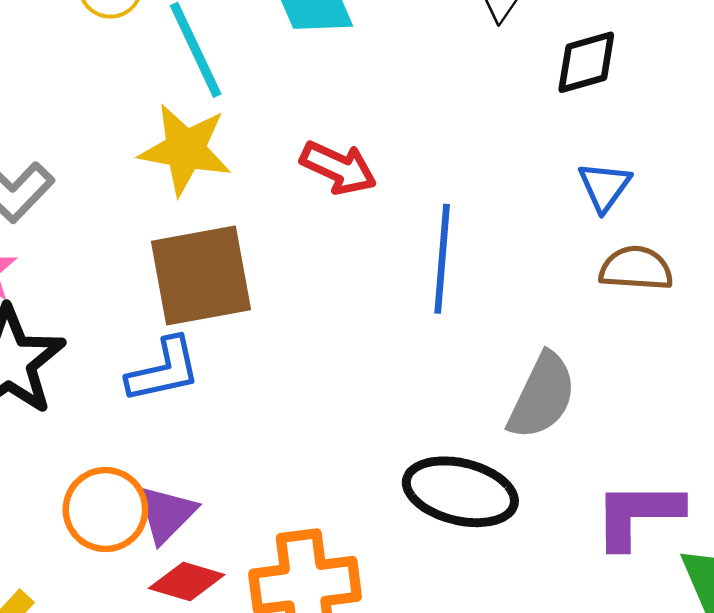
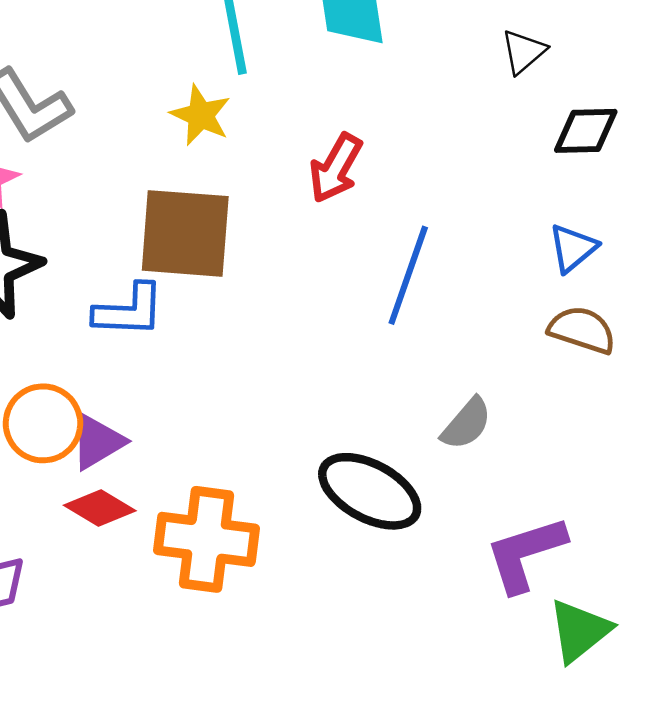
yellow star: (185, 150) -> (201, 115), size x0.7
red arrow: (338, 168) -> (336, 168), turned 80
gray semicircle: (542, 396) -> (466, 424), size x0.7
purple L-shape: (638, 514) -> (526, 554), turned -32

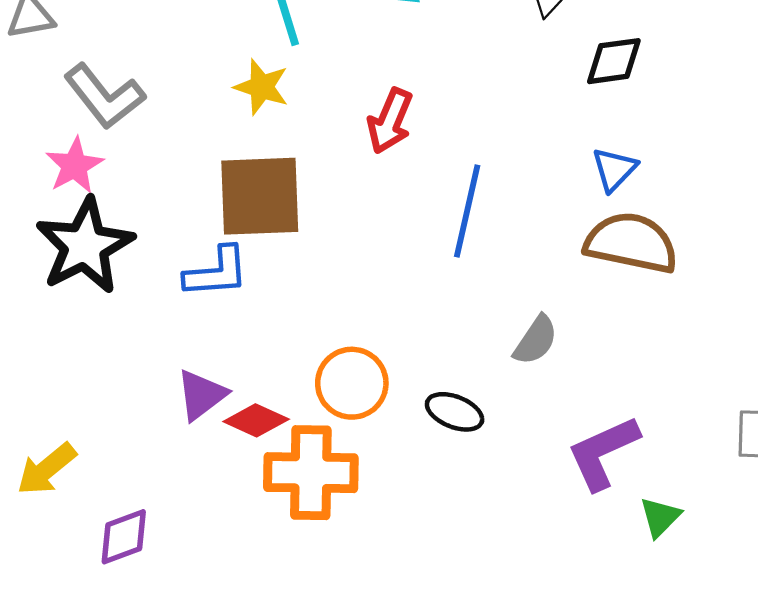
brown semicircle: (582, 330) -> (631, 243), size x1.5
orange circle: (43, 423) -> (352, 383), moved
black ellipse: (370, 491) -> (455, 412), size x0.6
red diamond: (100, 508) -> (256, 420), moved
green triangle: (579, 631) -> (660, 517), size x0.7

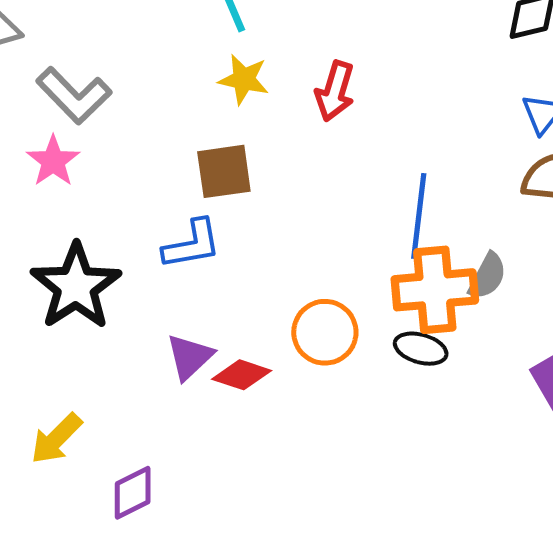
yellow star: (262, 87) -> (244, 79), moved
brown square: (260, 196) -> (224, 171), size x0.7
blue line: (467, 211) -> (419, 216), moved
black star: (85, 246) -> (76, 286), moved
orange cross: (311, 473) -> (435, 290), moved

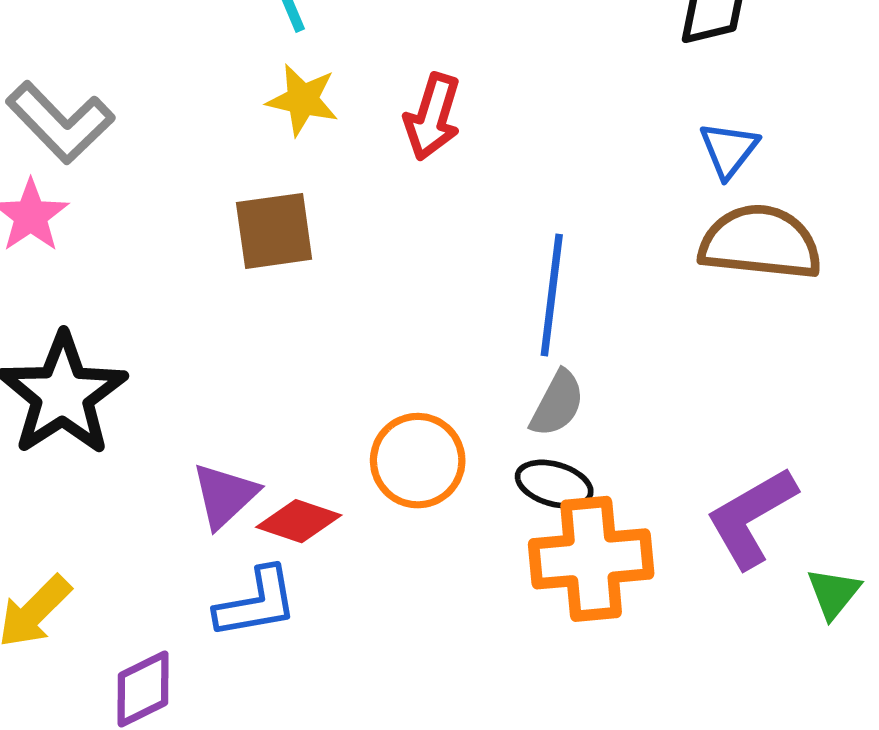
blue L-shape: (192, 244) -> (256, 603), moved
gray semicircle: (487, 276) -> (557, 404), moved
orange cross: (435, 290) -> (591, 559), moved

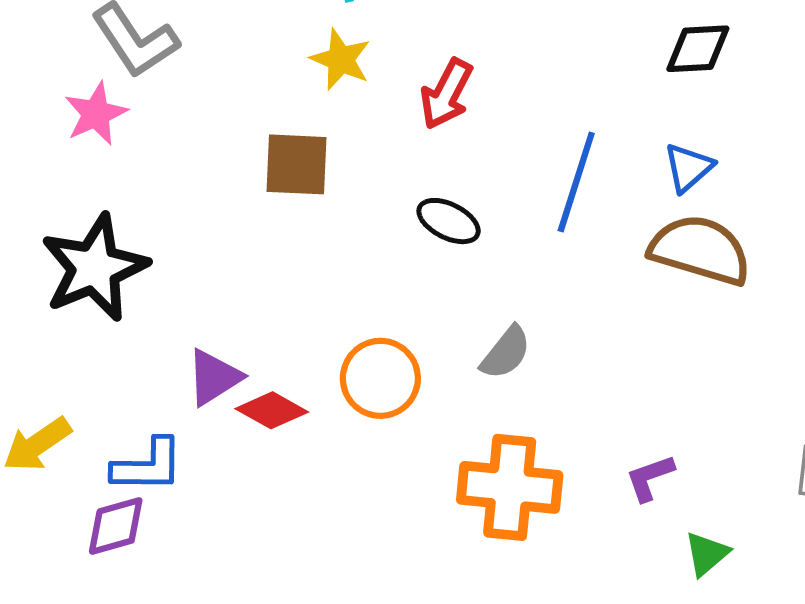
blue line: (552, 295) -> (576, 182), moved
black ellipse: (554, 484) -> (449, 221), moved
purple L-shape: (751, 517) -> (650, 478), size x0.6
blue L-shape: (256, 603) -> (148, 466), moved

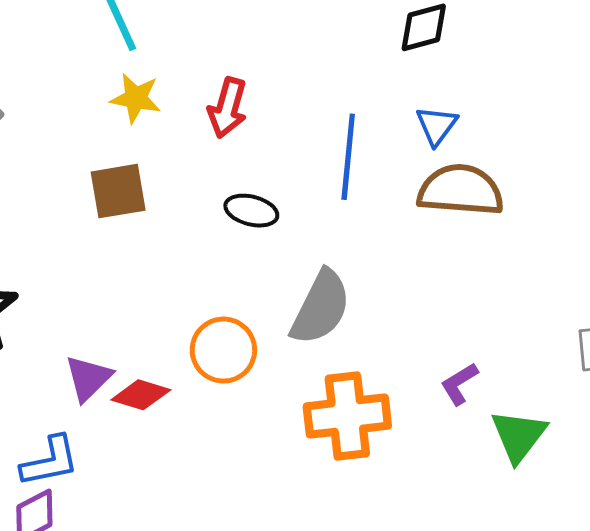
gray semicircle: (506, 353) -> (321, 307), size x1.6
green triangle: (707, 554) -> (519, 436), size x1.5

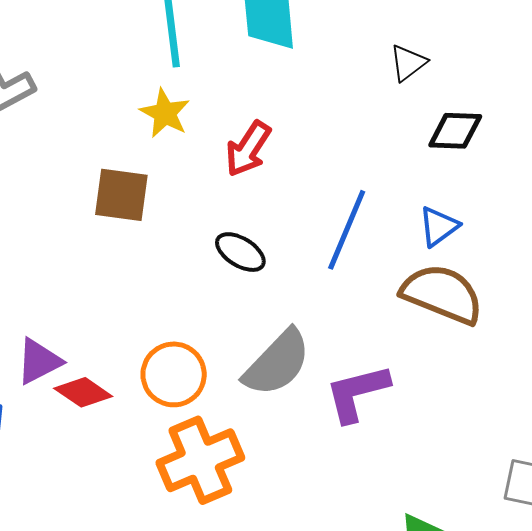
purple L-shape: (459, 384) -> (357, 393), moved, size x1.6
orange cross: (347, 416) -> (200, 460), moved, turned -34

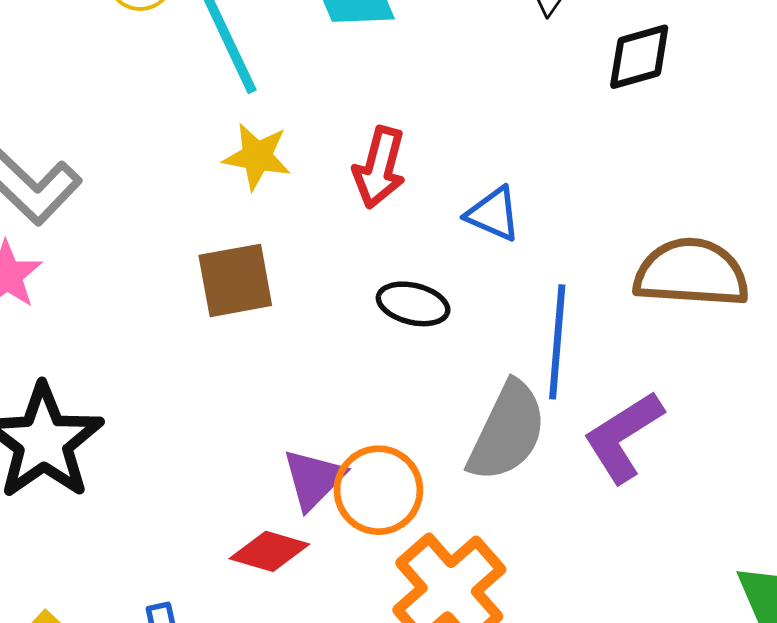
blue triangle: (439, 226) -> (493, 214), moved, turned -42
blue line: (347, 230) -> (557, 342), moved
purple triangle: (39, 361) -> (314, 479), moved

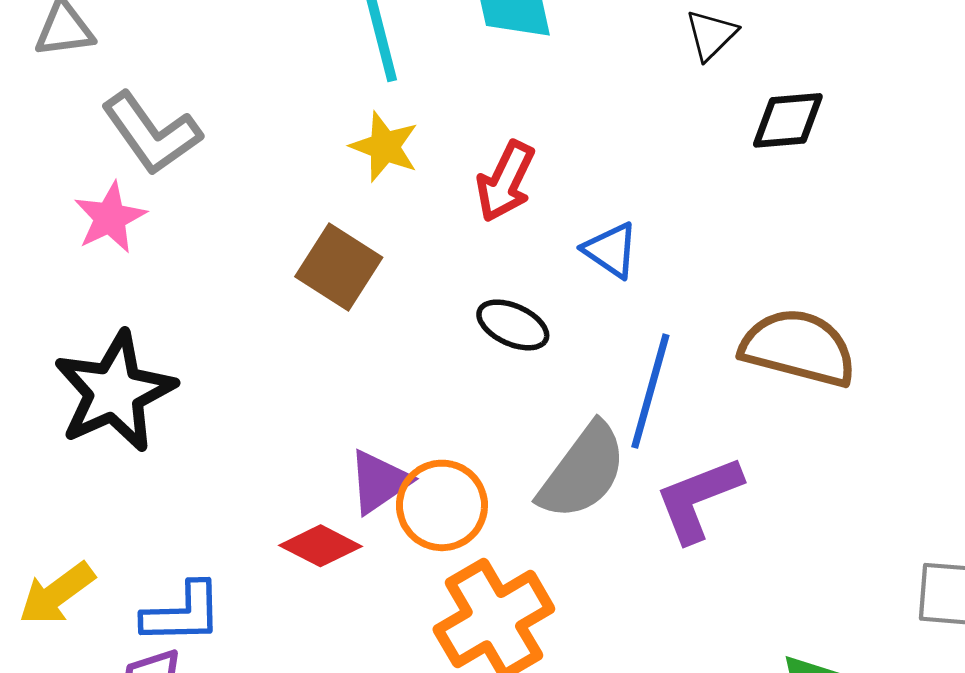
brown square: (235, 280) -> (339, 267), turned 32

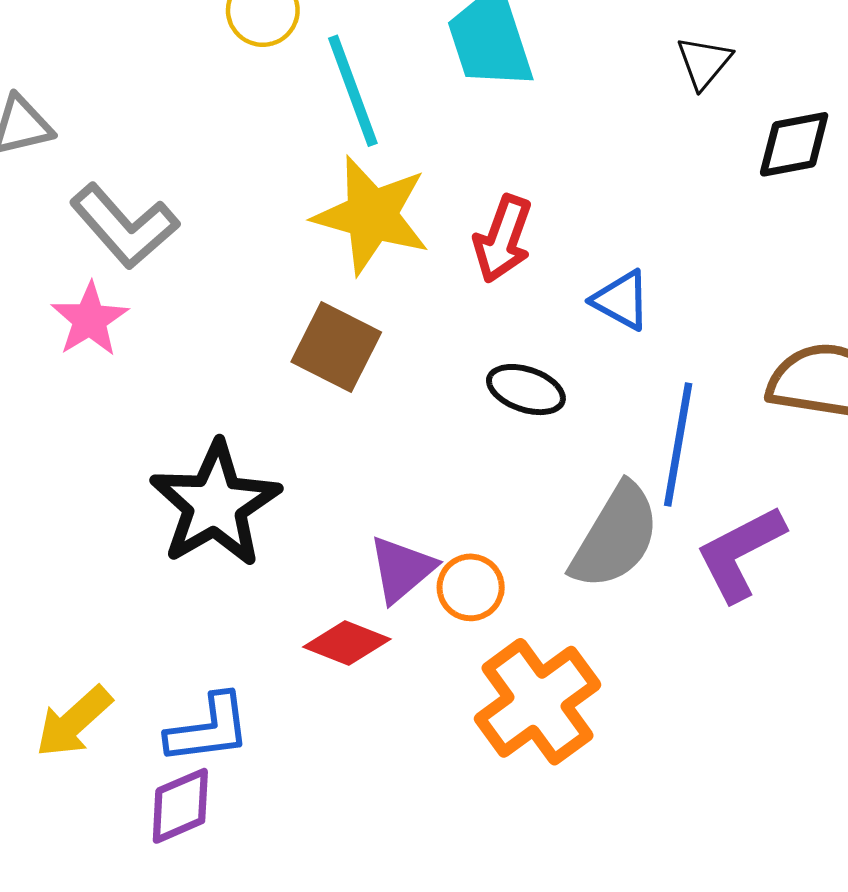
yellow star: (385, 147) -> (372, 215), size x1.6
black star: (115, 392) -> (215, 504), moved
orange circle: (442, 505) -> (471, 587), size x0.7

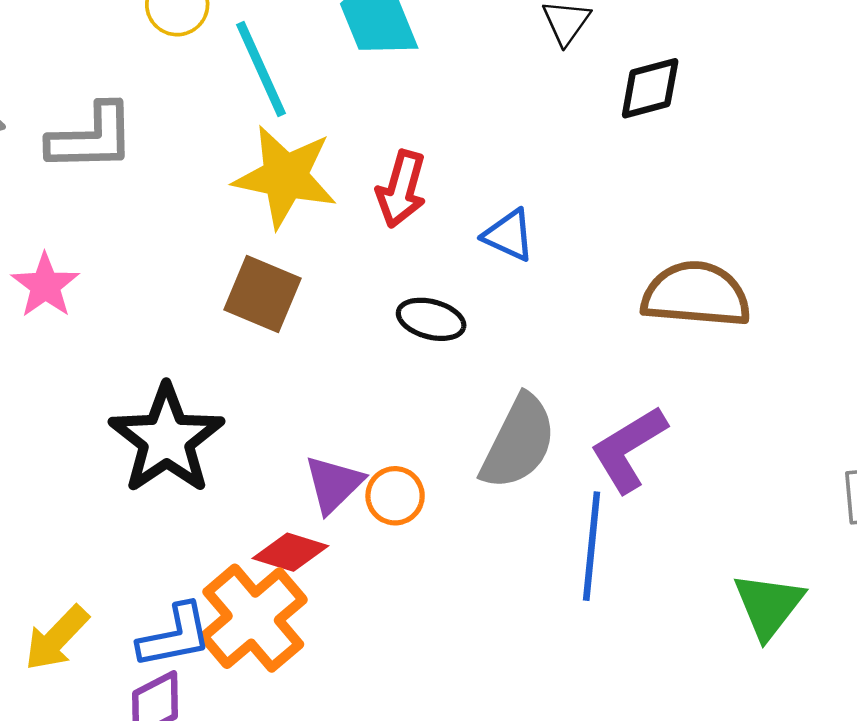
gray L-shape: (124, 226) -> (91, 138), moved, turned -46
blue line: (678, 444) -> (592, 546), moved
orange cross: (538, 702) -> (253, 618), moved

